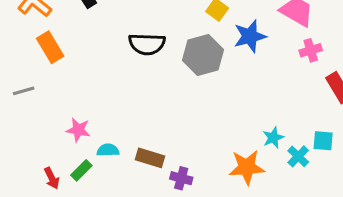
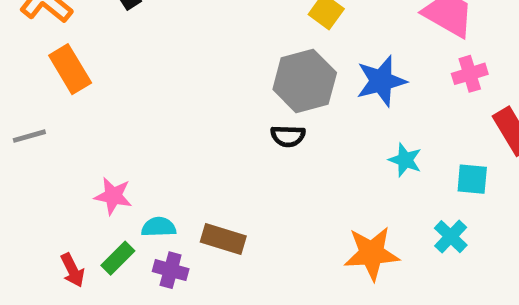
blue star: (250, 36) -> (381, 81), moved
black semicircle: (147, 44) -> (288, 136), moved, size x0.6
cyan star: (273, 138) -> (405, 160), moved, turned -30
cyan square: (323, 141) -> (472, 179), moved
purple cross: (181, 178) -> (171, 270), moved

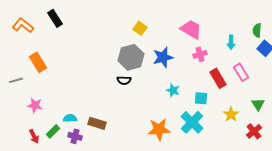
orange rectangle: (70, 69) -> (38, 62), moved
pink star: (113, 196) -> (35, 105), moved
cyan cross: (451, 237) -> (192, 122), size x1.6

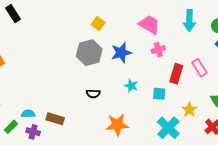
cyan arrow: (231, 42) -> (189, 21), moved, size x1.5
red rectangle: (218, 78) -> (176, 74), turned 48
black semicircle: (124, 80) -> (93, 94), moved
cyan cross: (192, 122) -> (168, 128), moved

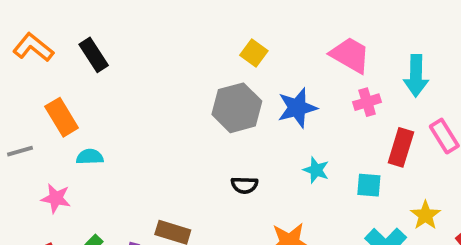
black rectangle: (13, 14) -> (94, 55), moved
cyan arrow: (189, 21) -> (416, 76), moved
cyan semicircle: (28, 114) -> (90, 157), moved

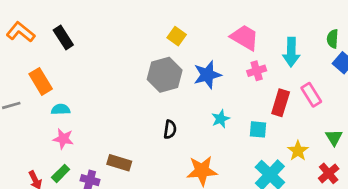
cyan star: (316, 170) -> (221, 119), turned 30
black semicircle: (244, 185) -> (170, 129), turned -84
pink star: (56, 198) -> (63, 139), moved

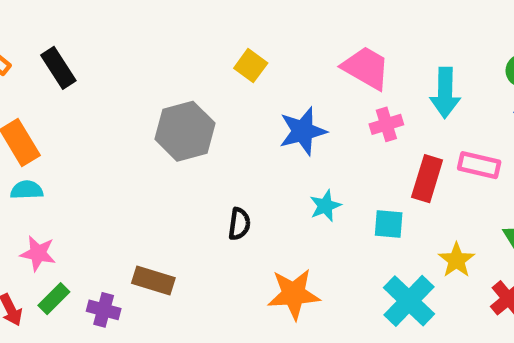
gray hexagon: (165, 75) -> (185, 131), moved
pink rectangle: (311, 95) -> (479, 165), turned -45
cyan semicircle: (61, 109) -> (27, 190), moved
pink star: (63, 139) -> (38, 253), moved

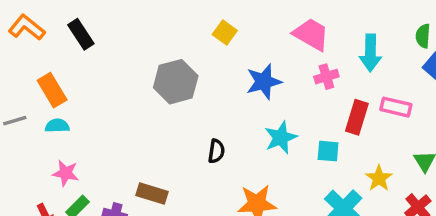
cyan star: (325, 206) -> (281, 138), size x1.4

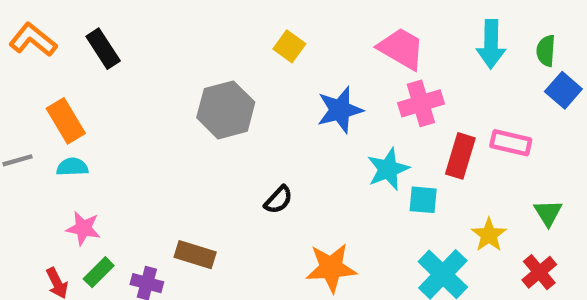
cyan arrow: (370, 53) -> (491, 44), moved
pink cross: (326, 77) -> (421, 103), size x1.4
cyan star: (281, 138) -> (388, 169), moved
black semicircle: (216, 151) -> (278, 200), turned 35

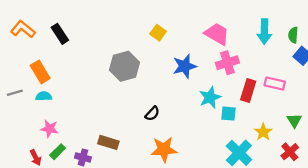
orange star: (331, 268) -> (164, 149), moved

